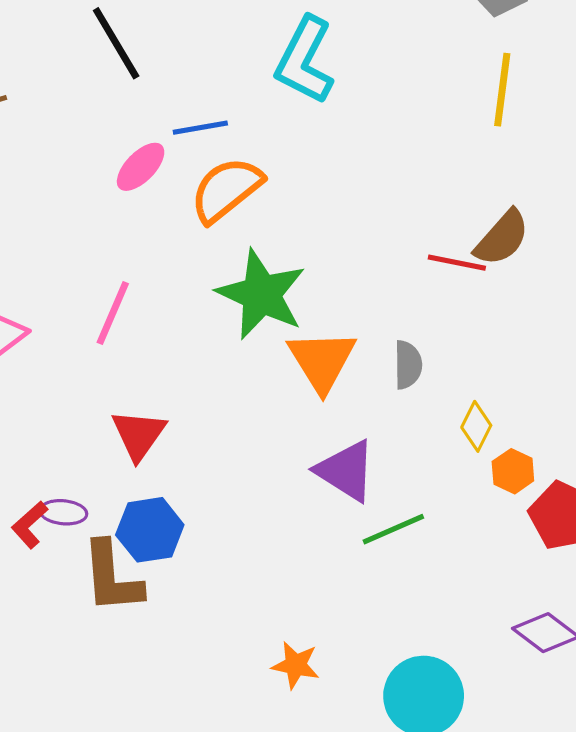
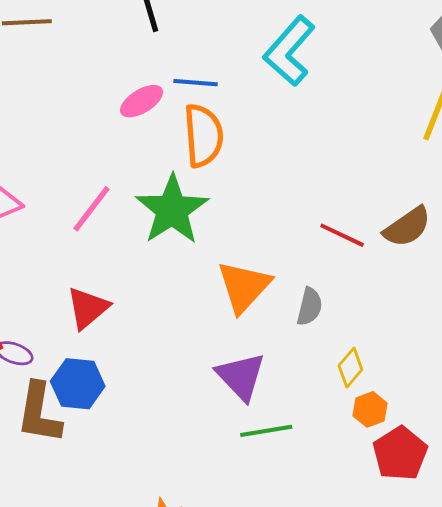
orange semicircle: (226, 190) -> (203, 136), turned 110
red line: (457, 263) -> (342, 235), moved
green star: (261, 294) -> (172, 210), moved

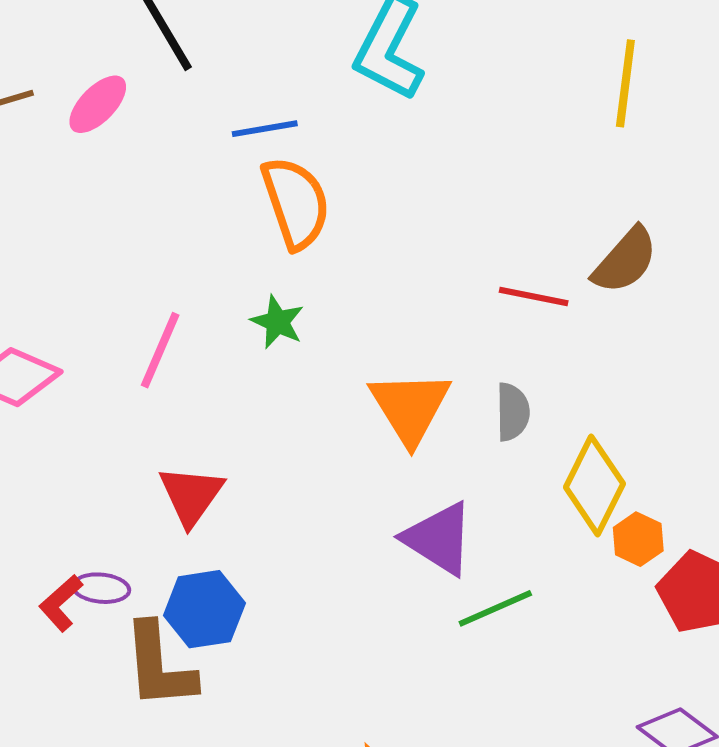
pink ellipse: (142, 101) -> (98, 104), moved
green star: (172, 210) -> (277, 322), size x0.5
yellow diamond: (350, 368) -> (594, 486), size x1.6

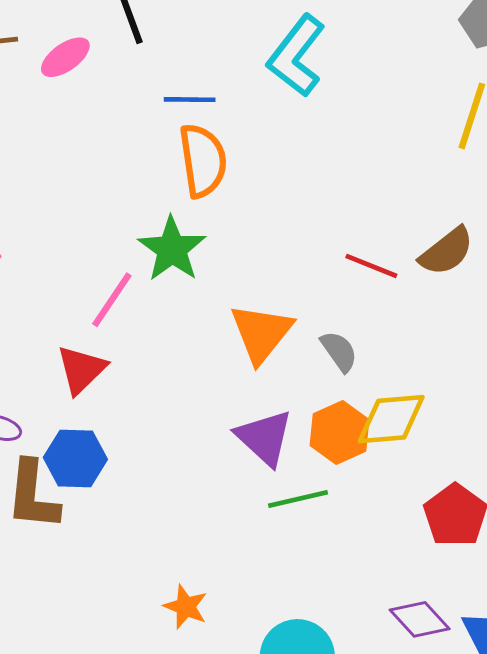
green star: (277, 322) -> (172, 249), size x1.6
pink line: (160, 350) -> (112, 300), moved
gray semicircle: (513, 412) -> (339, 351), turned -45
yellow diamond: (594, 486) -> (391, 419), turned 48
orange hexagon: (638, 539) -> (339, 432), moved, size x1.5

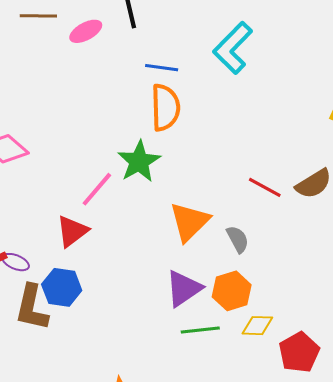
yellow diamond: (391, 419) -> (257, 326), moved, size x0.7
purple triangle: (264, 438) -> (184, 288), turned 36

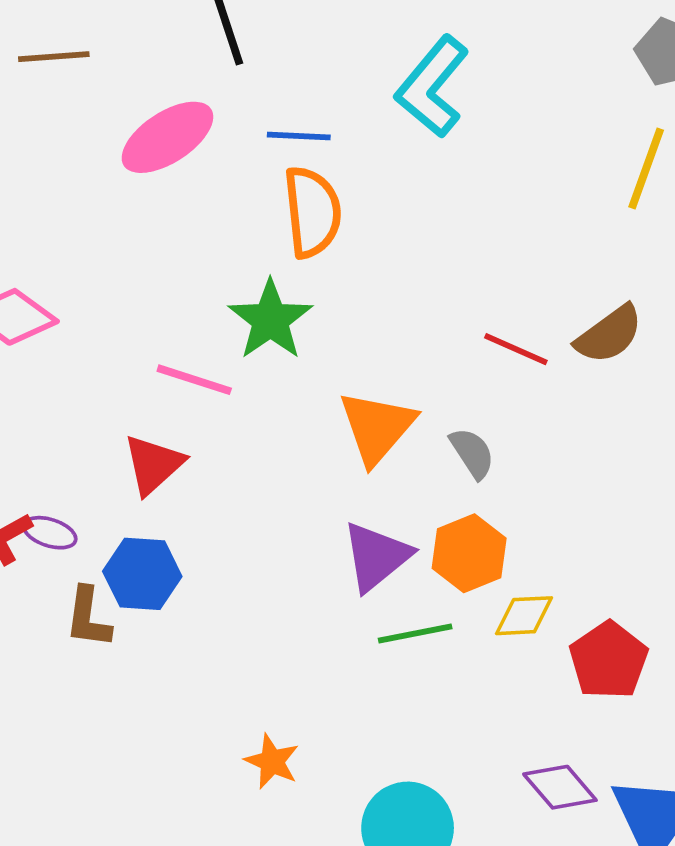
pink ellipse: (86, 31) -> (167, 137), moved, size x1.5
pink line: (97, 189) -> (194, 380), turned 72
brown L-shape: (32, 308) -> (88, 618), size x0.7

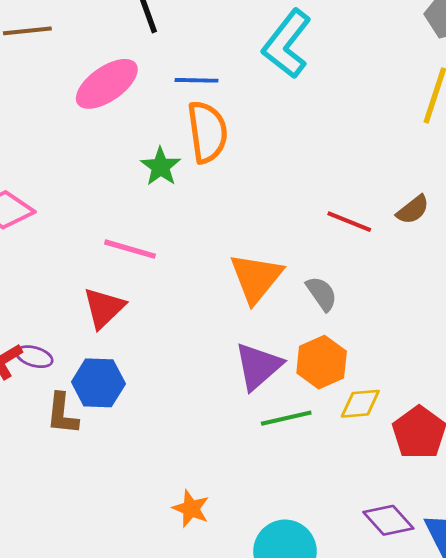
green star: (270, 320) -> (161, 167), moved, size x0.7
brown semicircle: (609, 334) -> (413, 210), size x0.7

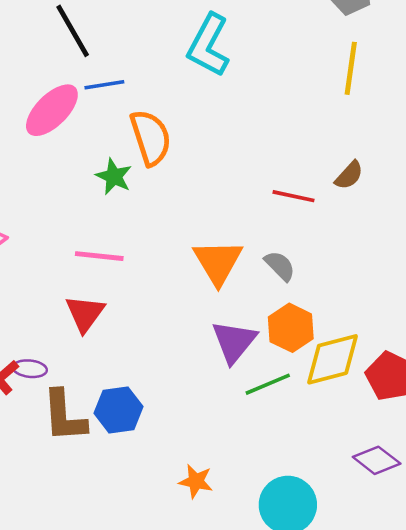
blue line: (196, 80) -> (104, 85), moved
blue hexagon: (98, 383) -> (118, 410), moved
yellow diamond: (360, 404) -> (333, 359), size x1.6
brown L-shape: (62, 414) -> (64, 416), size x1.4

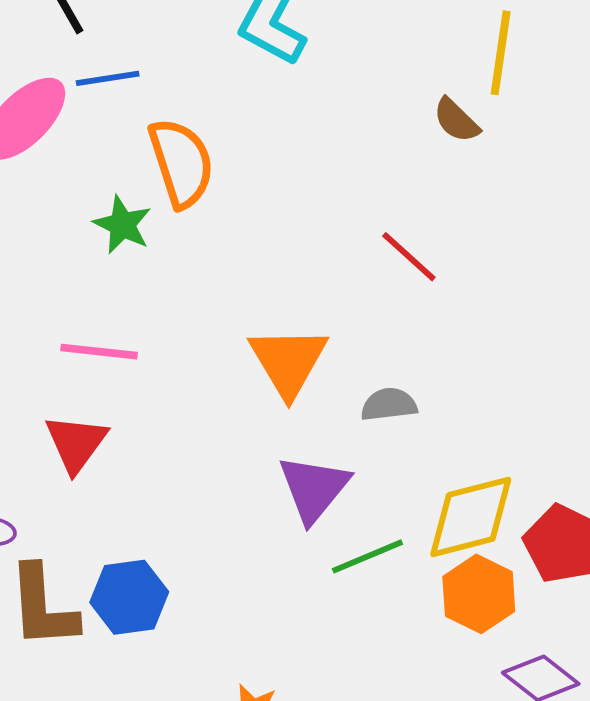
brown semicircle: (349, 175) -> (456, 120), moved, turned 92
red line: (293, 196) -> (409, 257), turned 30
gray semicircle: (280, 266) -> (389, 404), moved, turned -52
orange hexagon: (291, 328) -> (479, 594), moved

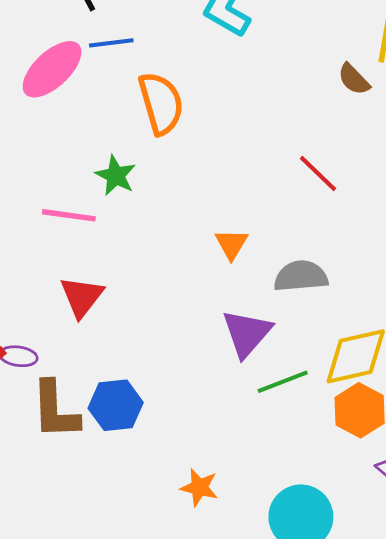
green star: (122, 225) -> (116, 176), moved
pink line: (99, 352) -> (69, 215), moved
orange triangle: (288, 361) -> (232, 244), size x0.6
gray semicircle: (389, 404) -> (301, 276), size x1.4

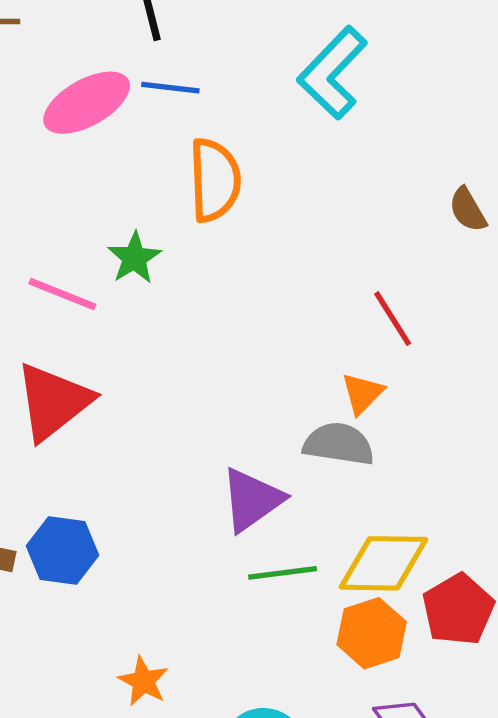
orange triangle: (232, 244) -> (362, 393), moved
red triangle: (82, 297) -> (53, 402), size x1.4

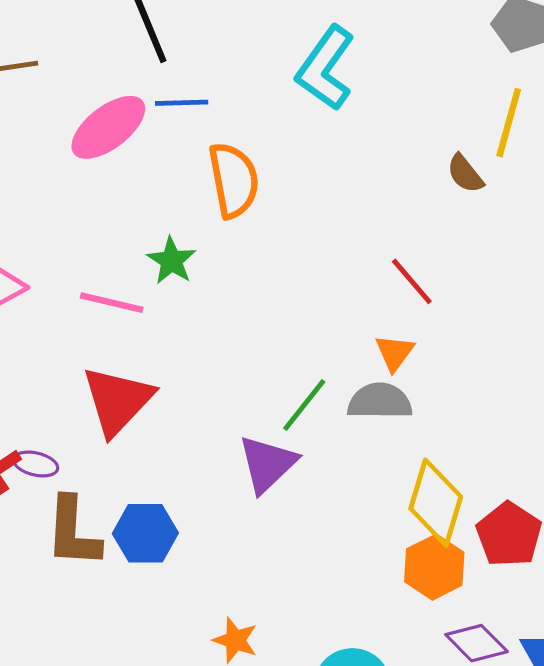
purple triangle: (252, 500) -> (267, 464), moved
yellow diamond: (383, 563) -> (436, 503), turned -66
green line: (283, 573) -> (304, 405), moved, turned -36

